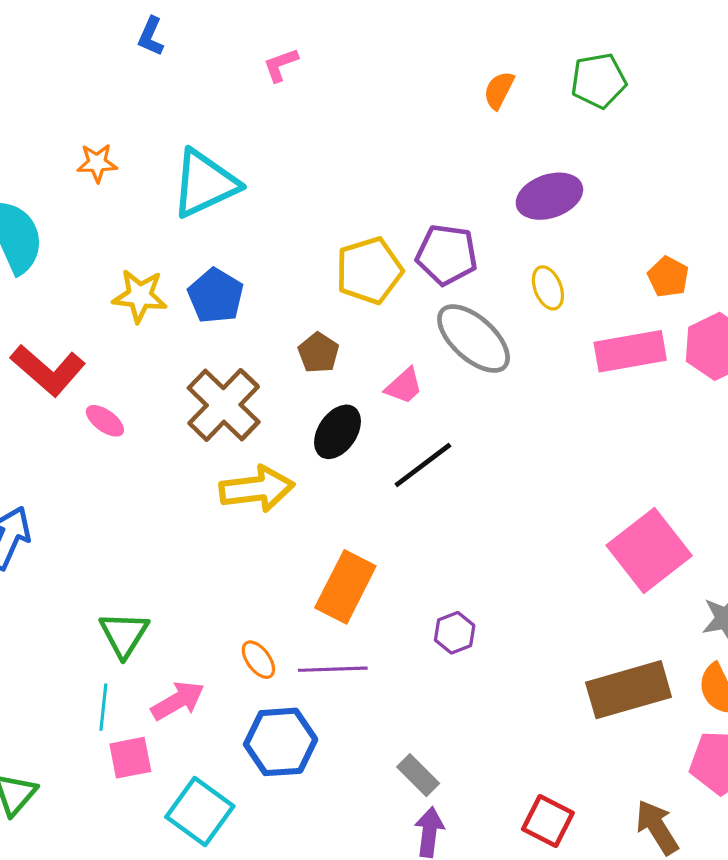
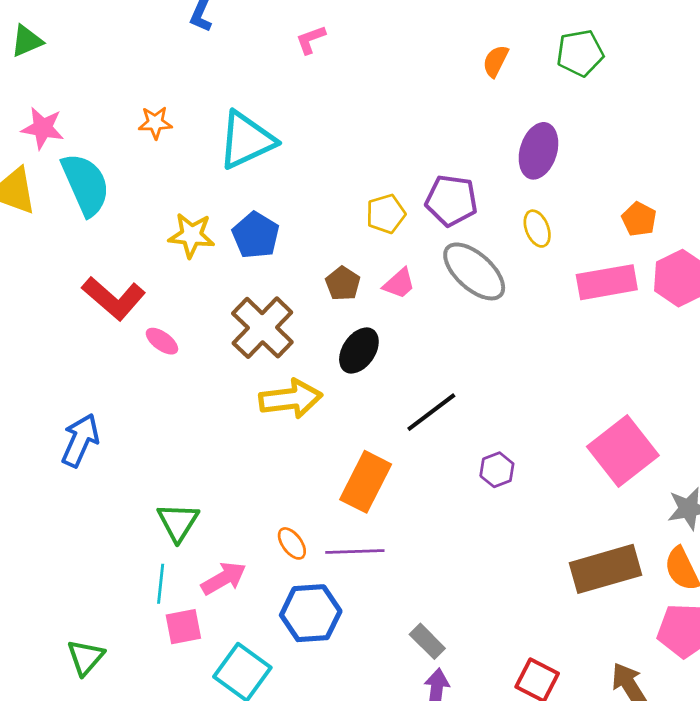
purple ellipse: (549, 196) -> (538, 151), turned -54
yellow pentagon: (369, 270) -> (386, 214), size x0.7
pink trapezoid: (404, 386) -> (399, 284), moved
black line: (423, 465) -> (431, 412), moved
purple hexagon: (455, 633) -> (497, 470), moved

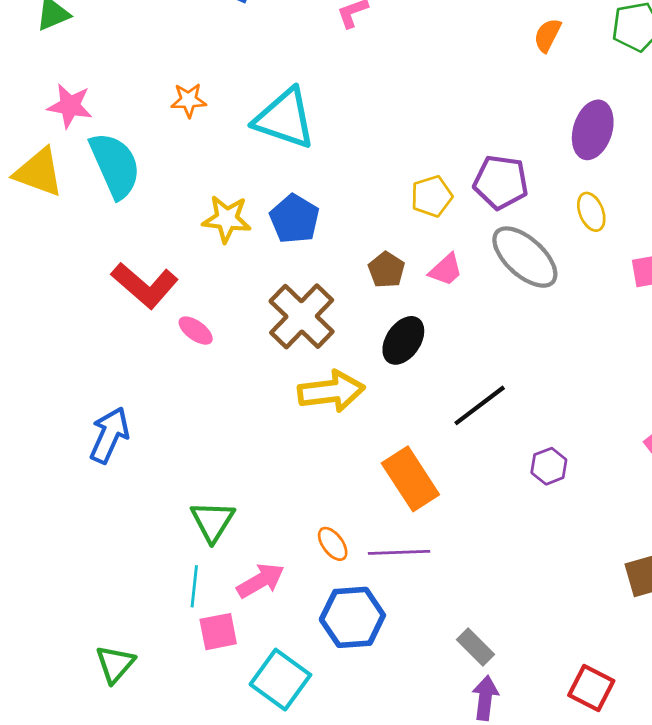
cyan triangle: (246, 140) -> (285, 119), turned 44
orange rectangle: (366, 482) -> (410, 479), turned -60

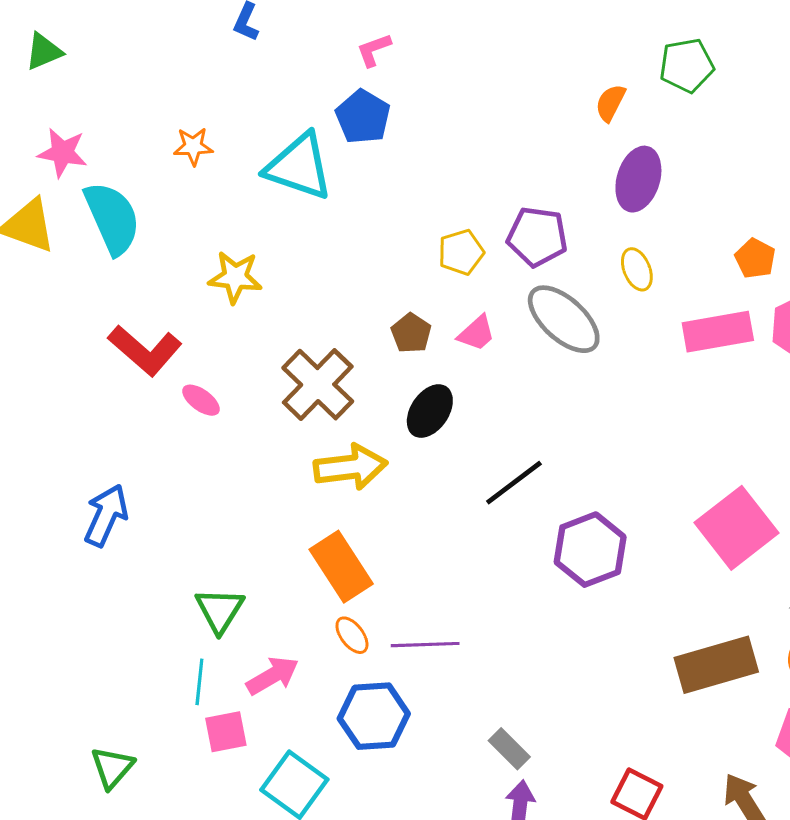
orange semicircle: (547, 35) -> (610, 103), moved
blue pentagon: (295, 219) -> (363, 117), moved
purple hexagon: (549, 466) -> (590, 550), size x1.8
orange rectangle: (410, 479) -> (341, 567), moved

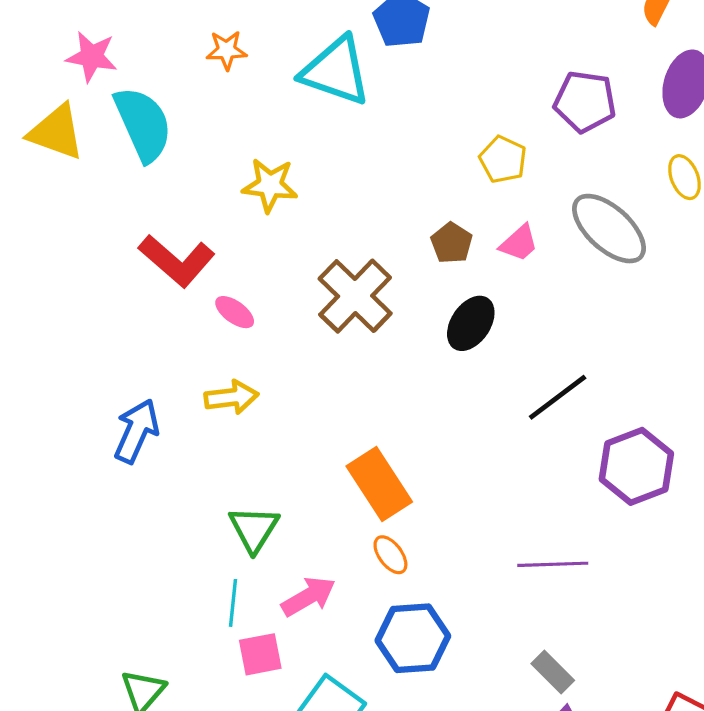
purple pentagon: (537, 237) -> (585, 102), moved
yellow pentagon: (461, 252) -> (503, 159), turned -30
yellow arrow: (350, 467) -> (231, 397), moved, size x0.7
purple line: (425, 645) -> (553, 564), moved

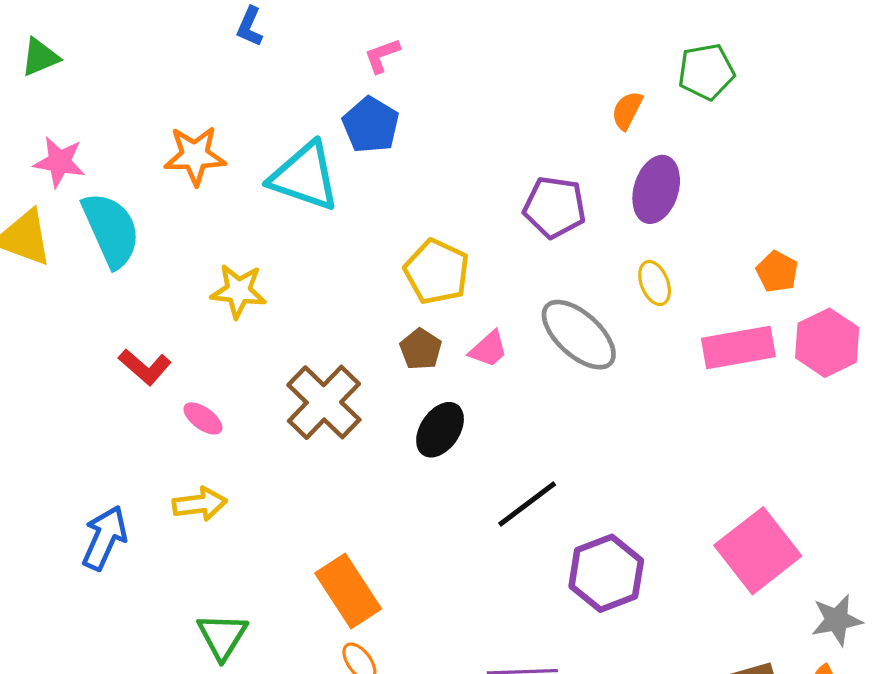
orange star: (227, 50) -> (195, 156), size x1.5
yellow pentagon: (503, 159) -> (437, 272), moved, size x1.4
red L-shape: (177, 261) -> (145, 367), size x0.7

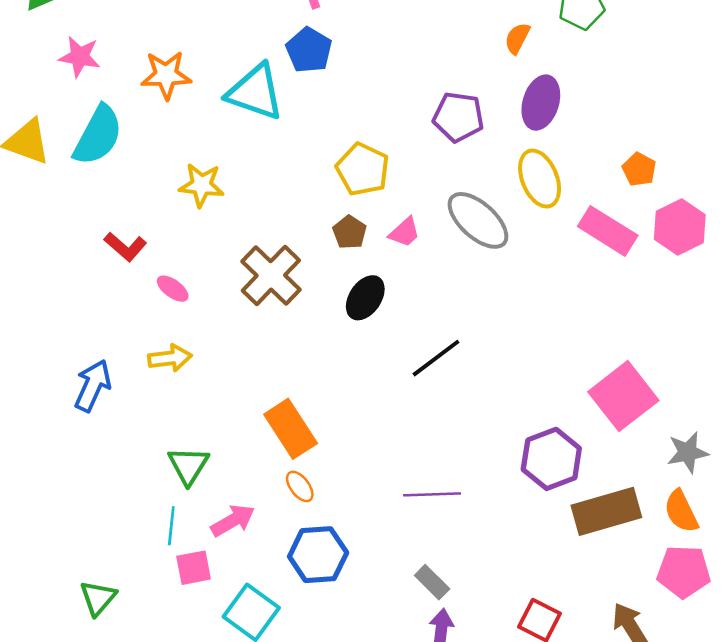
pink star: (59, 162) -> (80, 57), moved
cyan semicircle: (111, 230) -> (98, 135), turned 52
yellow ellipse: (655, 283) -> (540, 179), size x1.6
pink rectangle: (738, 347) -> (608, 231), turned 42
purple hexagon: (606, 573) -> (551, 459), moved

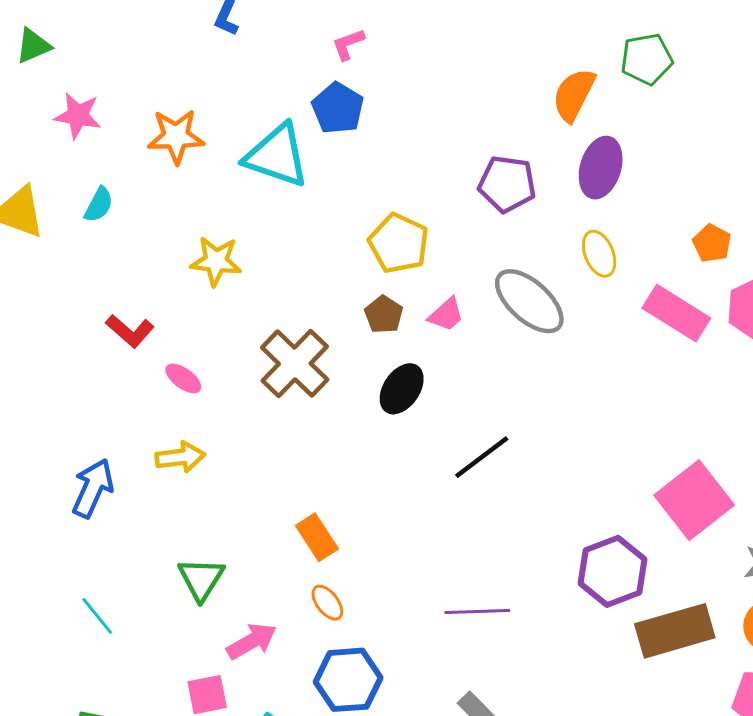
orange semicircle: (517, 38) -> (574, 95), size x1.5
cyan semicircle: (98, 135) -> (99, 205), size x0.5
yellow ellipse: (540, 179) -> (599, 254), size x0.7
orange rectangle: (291, 429) -> (317, 537), size x0.7
cyan line: (171, 526) -> (97, 616), moved, turned -45

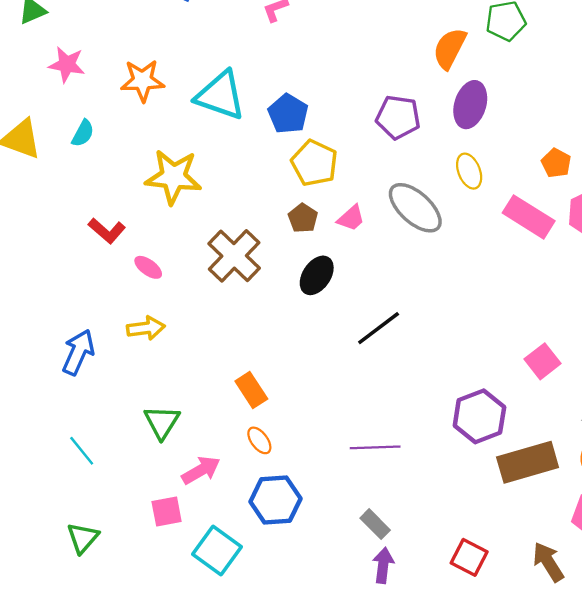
blue pentagon: (338, 108) -> (288, 114), moved
yellow star: (216, 261) -> (173, 177), size x1.4
pink square: (694, 500) -> (542, 361), size x0.6

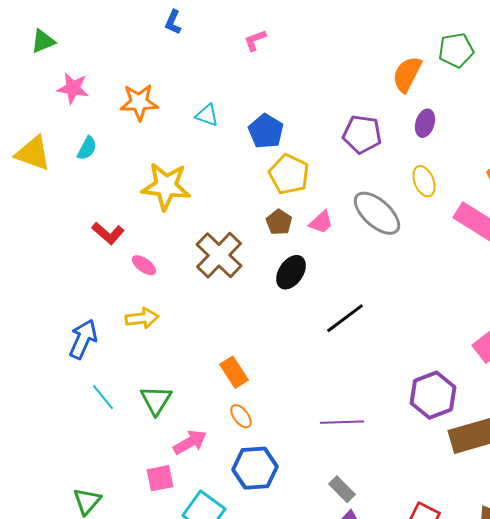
cyan triangle: (220, 95) -> (207, 115), size x0.5
purple ellipse: (470, 105) -> (425, 123), size x0.7
cyan line: (82, 451) -> (103, 397), moved

